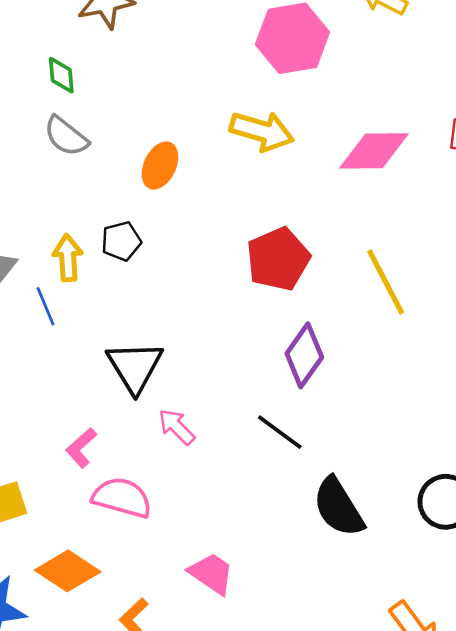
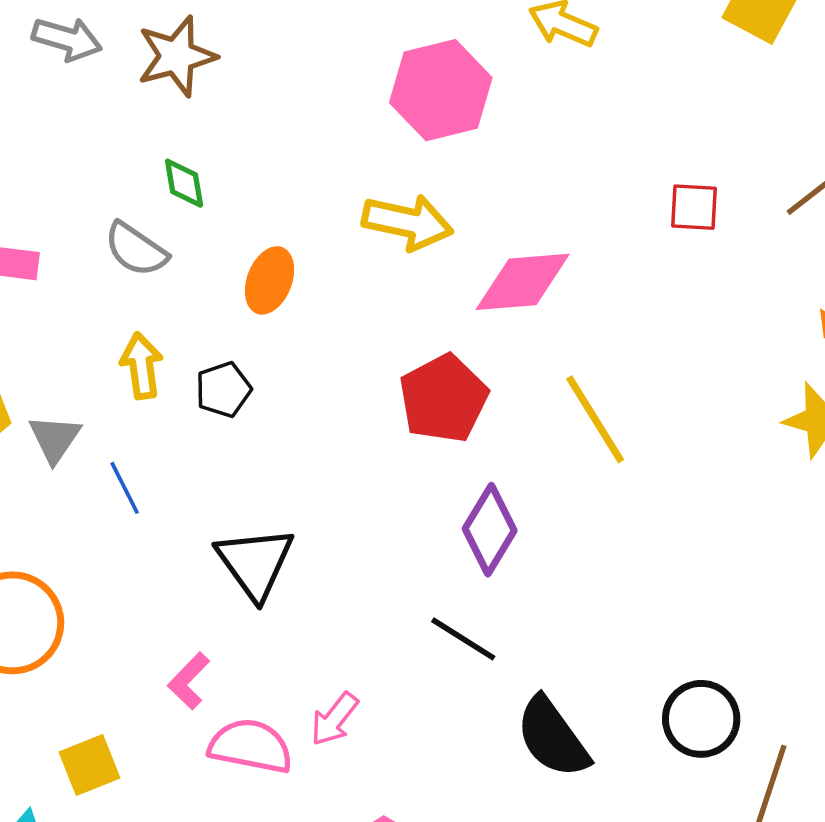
green diamond: (61, 75) -> (184, 183), moved
pink diamond: (374, 151) -> (523, 282), moved
yellow arrow: (68, 258) -> (142, 366), moved
pink arrow: (177, 427) -> (334, 719), moved, turned -93

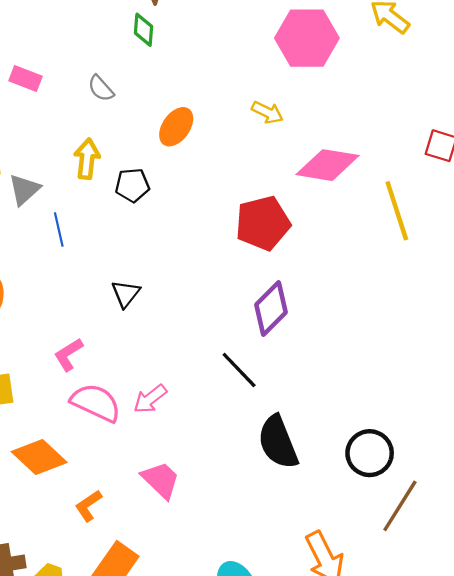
green diamond: (184, 183) -> (144, 30), moved
yellow arrow: (408, 222) -> (267, 112), size x0.6
gray semicircle: (136, 249) -> (101, 88), size x0.7
yellow line: (595, 419) -> (397, 211), moved
black triangle: (255, 563) -> (126, 294), size x0.6

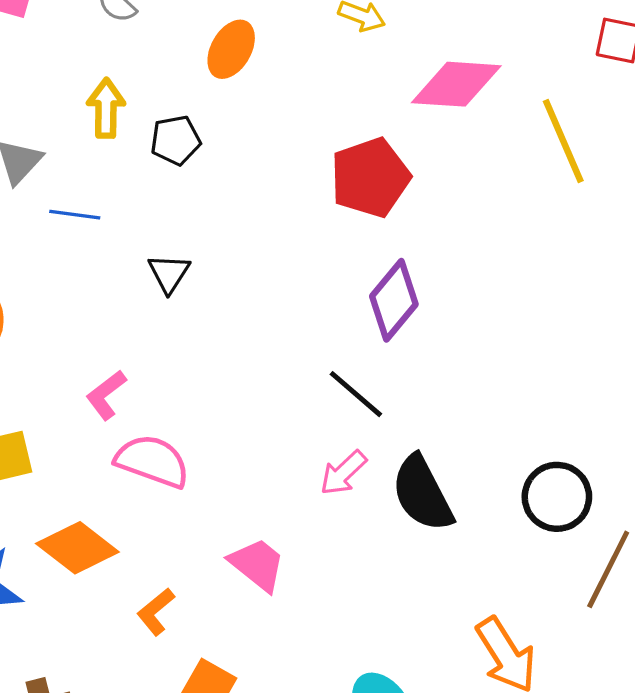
blue line: (59, 229) -> (75, 215), turned -64
black triangle: (126, 294) -> (169, 273), moved
pink arrow: (150, 399) -> (343, 473), moved

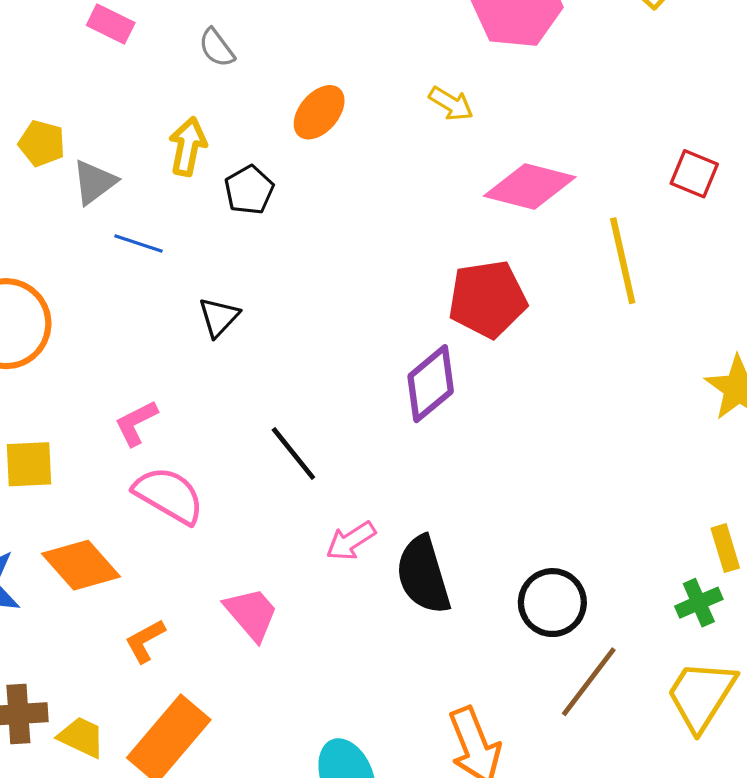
black pentagon: (176, 140) -> (249, 190), turned -30
red pentagon: (370, 177) -> (487, 299), moved
black line: (356, 394) -> (293, 453), moved

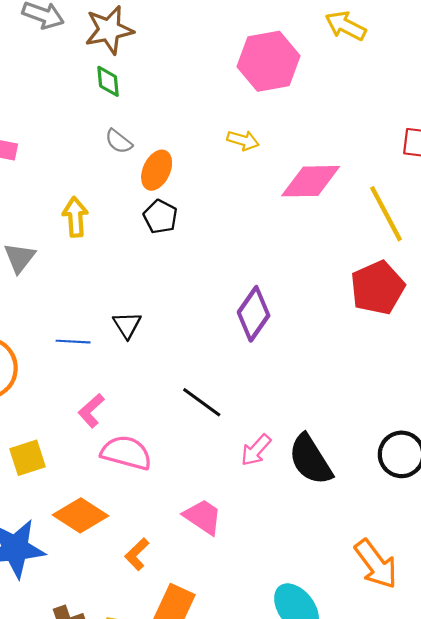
gray semicircle: (217, 48) -> (119, 141), moved
black pentagon: (249, 190) -> (160, 217), moved
blue line: (138, 243) -> (73, 342), moved
red pentagon: (487, 299) -> (377, 288), moved
purple diamond: (431, 384) -> (254, 314), moved

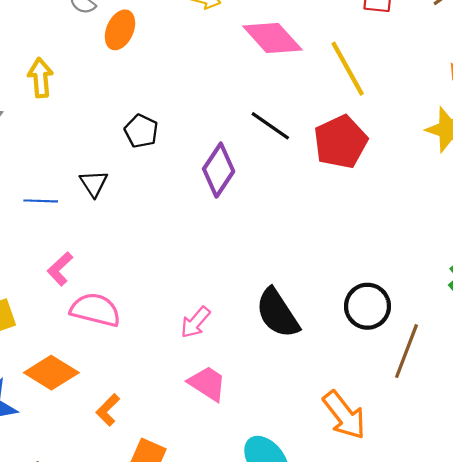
pink diamond: (311, 181) -> (272, 38), turned 50
black pentagon: (160, 217) -> (141, 131), moved
black line: (202, 402) -> (270, 126), moved
pink arrow: (256, 450) -> (195, 322), moved
pink trapezoid: (203, 517) -> (207, 383), moved

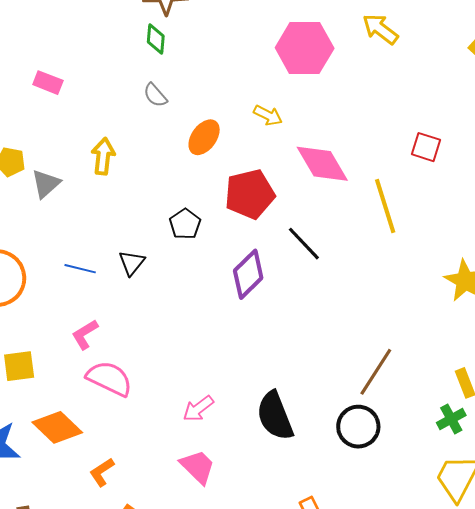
orange ellipse: (120, 30) -> (204, 137), moved
red pentagon: (341, 142) -> (250, 194), moved
brown line: (407, 351) -> (376, 372), moved

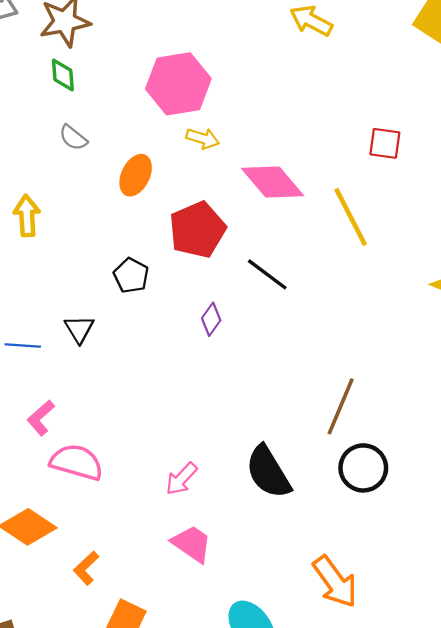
pink hexagon: (305, 48) -> (178, 84), moved
purple diamond: (248, 274) -> (211, 319), size x0.6
brown line: (376, 372) -> (341, 406), moved

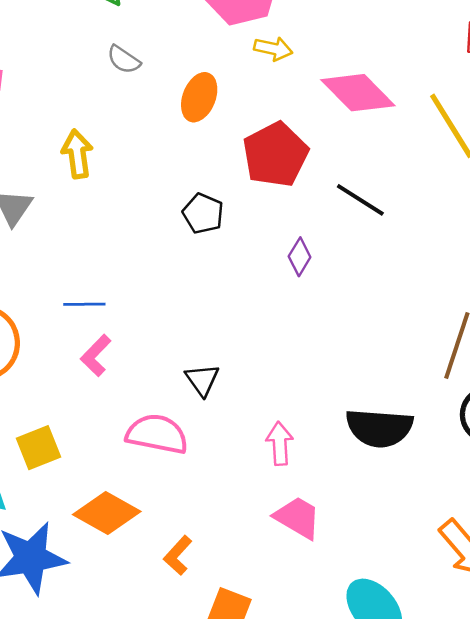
black triangle: (79, 329) -> (202, 380), moved
pink L-shape: (41, 418) -> (96, 355), moved
black semicircle: (268, 472) -> (379, 428), turned -50
pink arrow: (181, 479) -> (280, 444), turned 138

